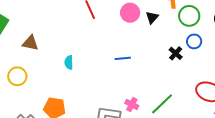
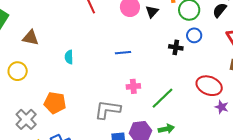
black cross: (176, 53) -> (176, 47), turned -32
pink cross: (132, 104) -> (133, 86), moved, turned -32

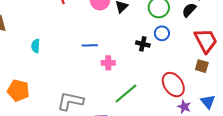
pink cross: (133, 86) -> (108, 63), moved
red ellipse: (209, 86) -> (173, 85), turned 30

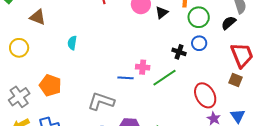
blue line: (90, 45) -> (125, 78), moved
green line: (126, 94) -> (164, 78), moved

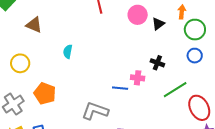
yellow circle: (19, 48) -> (20, 63), moved
black cross: (179, 52) -> (157, 63), moved
green line: (164, 78) -> (175, 90), moved

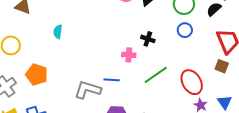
blue line: (120, 88) -> (112, 80), moved
green line: (175, 90) -> (156, 75), moved

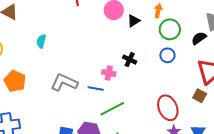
green line: (156, 75) -> (112, 109), moved
blue line: (112, 80) -> (96, 88), moved
gray L-shape: (88, 90) -> (64, 82), moved

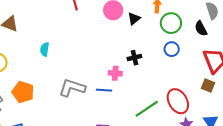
black semicircle: (199, 38) -> (201, 28), turned -77
black cross: (130, 60) -> (134, 58), turned -32
green line: (112, 109) -> (147, 109), moved

